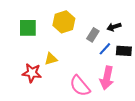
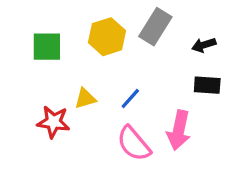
black arrow: (114, 27) -> (204, 45), moved
gray rectangle: (93, 35) -> (155, 27), moved, size x1.5
blue line: (105, 49) -> (130, 98), moved

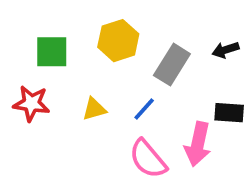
gray rectangle: (155, 27) -> (172, 65), moved
black rectangle: (207, 85) -> (229, 113), moved
red star: (53, 122) -> (31, 103), moved

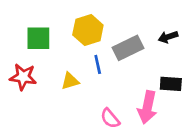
gray rectangle: (172, 65) -> (128, 48), turned 32
blue line: (144, 109) -> (98, 64), moved, turned -54
pink semicircle: (148, 159) -> (110, 118), size x0.7

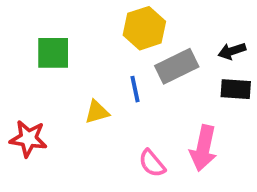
yellow hexagon: (88, 30) -> (144, 28), moved
red star: (23, 77) -> (28, 139), moved
black rectangle: (171, 84) -> (236, 89), moved

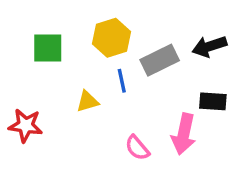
yellow hexagon: (144, 28) -> (111, 38), moved
black arrow: (232, 51) -> (209, 46), size x1.4
black rectangle: (236, 89) -> (213, 101), moved

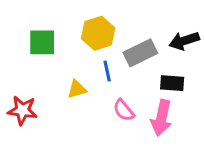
black rectangle: (213, 101) -> (172, 83), moved
pink semicircle: (137, 148) -> (124, 110), moved

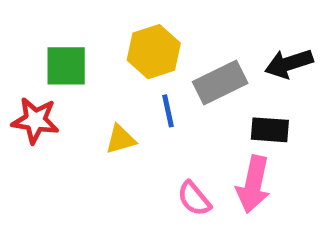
red star: (22, 110) -> (35, 120), moved
pink semicircle: (124, 110) -> (194, 199), moved

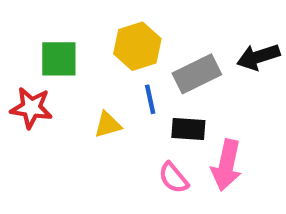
black rectangle: (270, 130) -> (188, 129), moved

